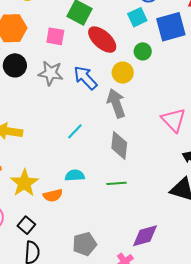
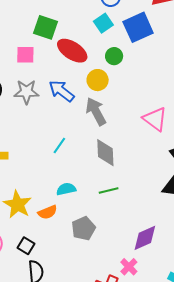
gray pentagon: (85, 244) -> (83, 228), moved

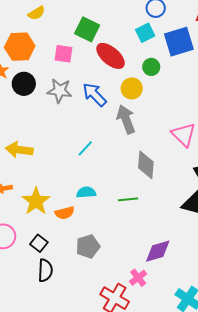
gray diamond: (105, 153) -> (146, 165), moved
gray pentagon: (83, 228) -> (88, 246), moved

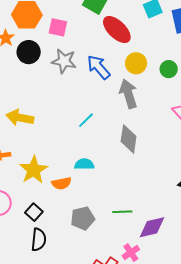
pink square: (64, 54) -> (58, 27), moved
green circle: (151, 67) -> (169, 69), moved
gray diamond: (146, 165) -> (129, 139), moved
green line: (128, 199) -> (122, 212), moved

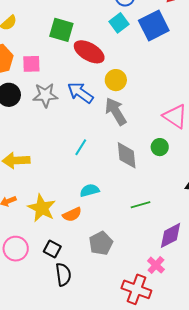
green circle: (169, 69) -> (160, 147), moved
green line: (122, 212) -> (140, 205), moved

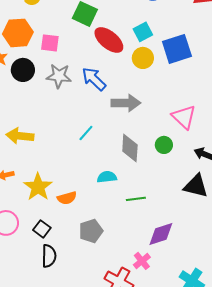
cyan square: (119, 23) -> (143, 32), moved
blue square: (154, 26) -> (177, 49), moved
yellow circle: (116, 80) -> (143, 58), moved
gray arrow: (116, 111) -> (126, 103), turned 112
cyan semicircle: (90, 190) -> (107, 177), moved

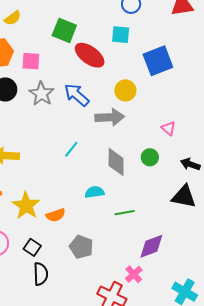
cyan square: (143, 32) -> (121, 35), moved, turned 36
yellow circle: (143, 58) -> (125, 90), moved
gray star: (59, 76) -> (41, 94), turned 30
pink triangle: (184, 117) -> (168, 128), size x0.6
gray pentagon: (91, 231) -> (81, 247), turned -30

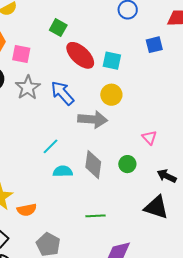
green square: (64, 30) -> (58, 28), size x0.7
cyan square: (121, 35) -> (112, 61), moved
blue square: (158, 61) -> (154, 45), moved, size x0.6
cyan semicircle: (95, 192) -> (63, 171), moved

